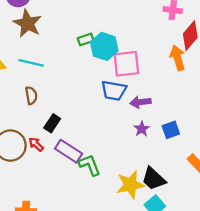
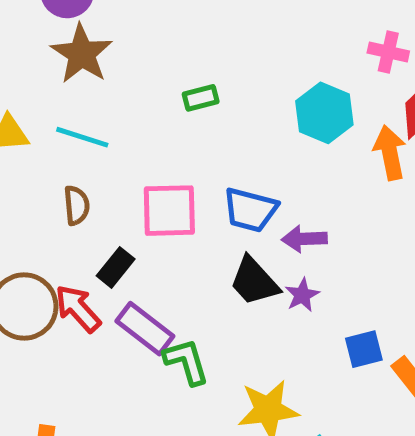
cyan hexagon: (104, 46) -> (324, 113), moved
pink square: (126, 64) -> (169, 211), moved
blue square: (171, 130) -> (364, 349), moved
red arrow: (36, 144) -> (78, 308), size x1.5
black trapezoid: (154, 179) -> (254, 281), moved

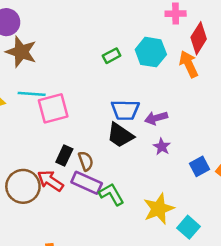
green rectangle: (201, 98) -> (112, 56), moved
brown semicircle: (77, 205) -> (86, 161), moved
pink square: (169, 211) -> (53, 108), moved
black trapezoid: (254, 281) -> (120, 135), moved

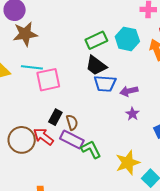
brown star: (21, 52) -> (25, 34), turned -30
green rectangle: (112, 56) -> (96, 40), size x1.5
black trapezoid: (120, 135) -> (96, 65), moved

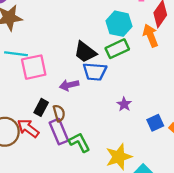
green rectangle: (96, 40) -> (117, 49), moved
purple arrow: (129, 91) -> (69, 85), moved
purple rectangle: (72, 140) -> (59, 132), turned 40

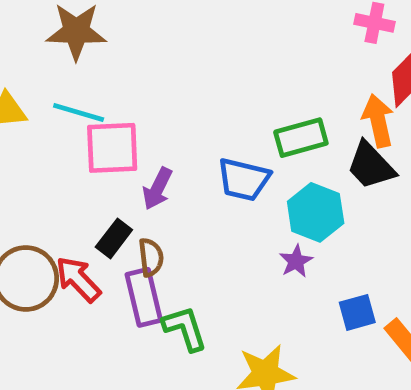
cyan hexagon: (119, 24) -> (316, 212), moved
black trapezoid: (85, 52) -> (371, 166), moved
purple arrow: (69, 85) -> (157, 189), moved, turned -60

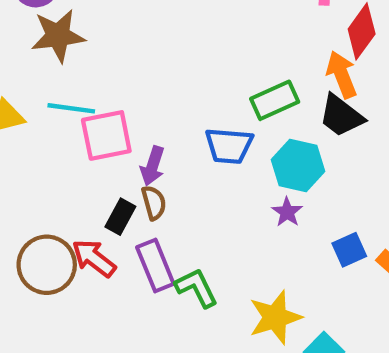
brown semicircle: (151, 257) -> (154, 203), moved

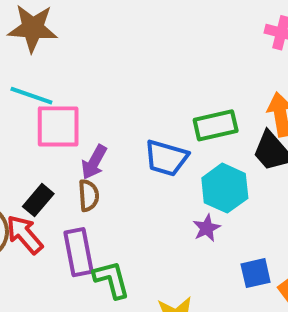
black rectangle: (120, 217) -> (38, 200), moved

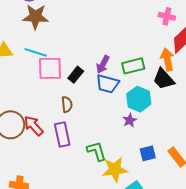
purple arrow: (94, 162) -> (103, 64), moved
black rectangle: (38, 200) -> (76, 75), moved
blue square: (256, 273) -> (148, 153), moved
green L-shape: (111, 280) -> (96, 151), moved

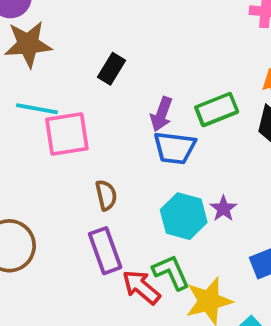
black rectangle: (76, 75) -> (111, 69), moved
cyan hexagon: (139, 99) -> (184, 216), moved
red arrow: (34, 126) -> (141, 287), moved

